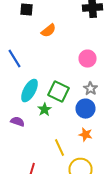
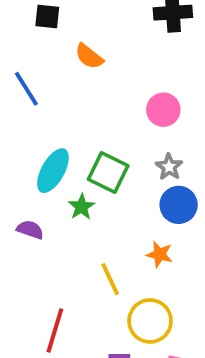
orange semicircle: (48, 31) -> (89, 56), turned 77
blue line: (14, 59) -> (26, 89), moved
blue circle: (86, 109) -> (179, 205), moved

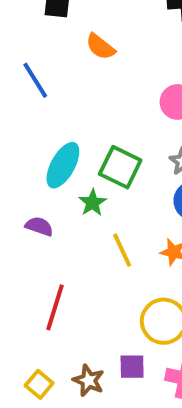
yellow line: (110, 279) -> (122, 250), moved
red line: (55, 330) -> (55, 307), moved

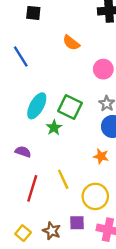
orange semicircle: (100, 47) -> (71, 43), moved
purple semicircle: (39, 226) -> (23, 152), moved
yellow line: (122, 250) -> (63, 179), moved

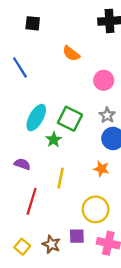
yellow line: (63, 179) -> (61, 178), moved, turned 36

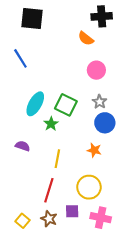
black square: (33, 23) -> (32, 18), size x1.6
orange semicircle: (71, 54) -> (86, 38), moved
red line: (32, 201) -> (49, 190), moved

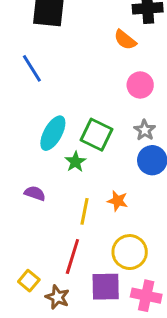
orange star: (94, 150) -> (118, 201), moved
purple square: (72, 211) -> (106, 287), size x1.5
brown star: (49, 219) -> (57, 297), moved
yellow square: (23, 221) -> (29, 281), moved

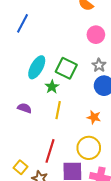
blue line: (32, 68) -> (22, 23), turned 60
orange star: (118, 201) -> (94, 117), moved
yellow line: (84, 211) -> (58, 110), moved

